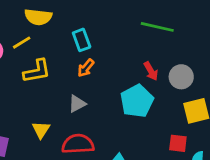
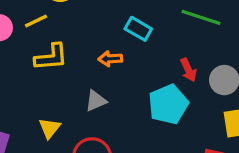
cyan rectangle: (82, 40) -> (138, 29), moved, turned -45
orange arrow: (86, 68) -> (110, 59), turned 42

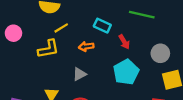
yellow line: (36, 21) -> (61, 28), moved
red arrow: (188, 70) -> (124, 42), moved

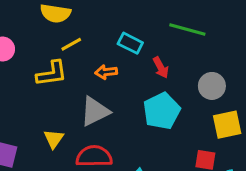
gray triangle: (79, 74) -> (95, 111), size x1.5

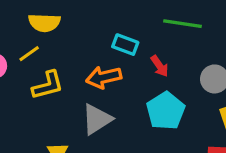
yellow line: (71, 44) -> (29, 54), moved
orange arrow: (106, 72) -> (104, 77), size x1.5

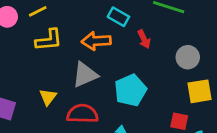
cyan pentagon: (166, 111) -> (130, 90), moved

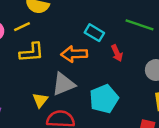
yellow triangle: (48, 97) -> (40, 100), moved

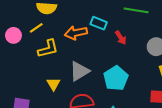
orange arrow: (74, 54) -> (76, 33), moved
yellow triangle: (40, 100) -> (53, 84), moved

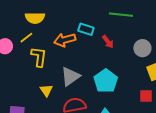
yellow L-shape: (48, 49) -> (39, 57), turned -65

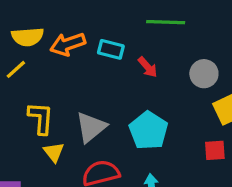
orange arrow: (65, 40) -> (68, 44), moved
yellow L-shape: (39, 57) -> (41, 118), moved

